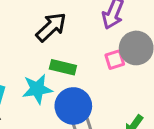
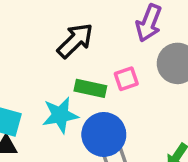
pink square: (115, 60) -> (126, 79), moved

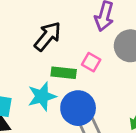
pink square: (126, 79) -> (91, 62), turned -36

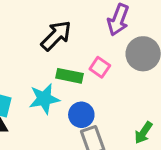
blue circle: (78, 108) -> (81, 115), size x0.7

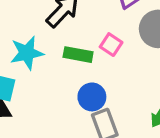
cyan star: (44, 99) -> (27, 53), moved

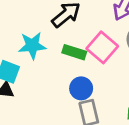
pink square: (111, 45) -> (102, 47), size x1.6

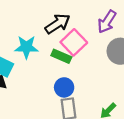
pink square: (102, 47) -> (74, 42), moved

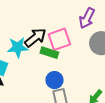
black arrow: (58, 24) -> (35, 38), moved
pink square: (74, 42) -> (59, 39), turned 30

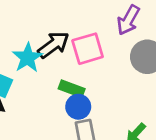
cyan star: (18, 47) -> (27, 58), turned -30
green rectangle: (49, 53) -> (72, 89), moved

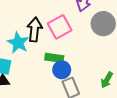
black arrow: (53, 45) -> (35, 29), turned -35

